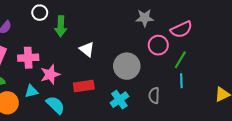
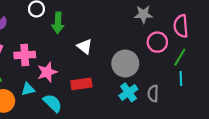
pink semicircle: (181, 29) -> (181, 26), turned 110
cyan cross: (119, 100) -> (128, 92), moved

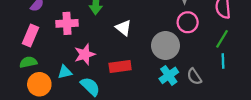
pink circle: (157, 42) -> (188, 22), moved
pink cross: (25, 55) -> (67, 23), moved
gray semicircle: (153, 93) -> (194, 77), turned -35

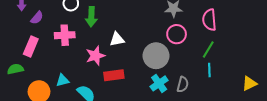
white triangle: (123, 28) -> (117, 39), turned -49
pink star: (85, 54) -> (95, 56), moved
green semicircle: (28, 62) -> (15, 69), moved
gray semicircle: (194, 77) -> (183, 84), turned -133

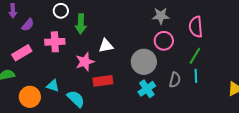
pink rectangle: (31, 46) -> (22, 53), turned 36
cyan triangle: (63, 80) -> (53, 86), turned 32
gray semicircle: (183, 84) -> (175, 80), moved

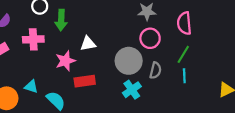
gray semicircle: (175, 80) -> (155, 70), moved

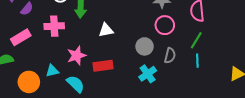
pink star: (65, 61) -> (77, 56), moved
gray circle: (129, 61) -> (145, 46), size x0.7
cyan triangle: (31, 86) -> (52, 71), turned -32

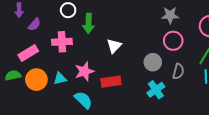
white triangle: (106, 30) -> (114, 46), turned -35
cyan triangle: (52, 71) -> (60, 79), moved
orange circle: (29, 82) -> (36, 80), moved

